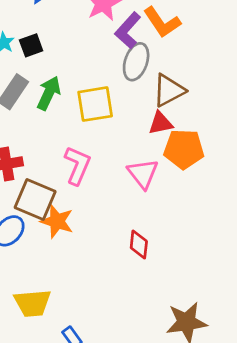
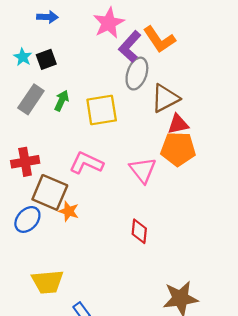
green arrow: (49, 93) -> (62, 101), size x0.7
red triangle: (161, 123) -> (178, 124), moved
pink L-shape: (77, 165) -> (86, 163), turned -88
orange star: (57, 221) -> (69, 211), size x0.7

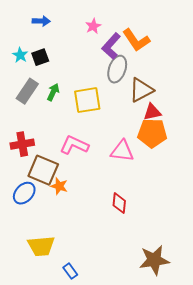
pink star: (109, 23) -> (93, 26), size x0.6
pink triangle: (143, 170) -> (122, 151), turned -45

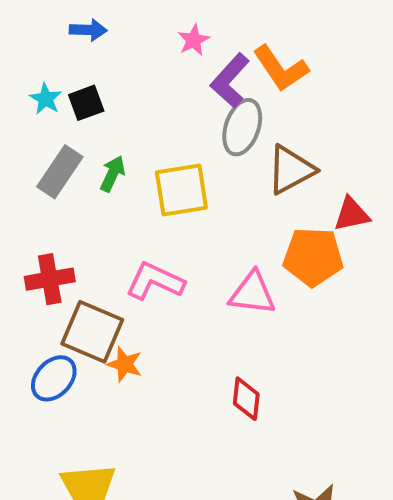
red triangle: (152, 112) -> (352, 214), moved

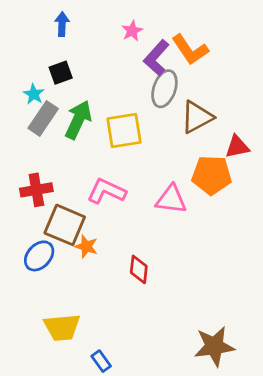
blue arrow: (88, 30) -> (62, 24), turned -90
cyan star: (46, 99) -> (34, 94), moved
green arrow: (113, 174) -> (78, 120), size x1.6
red diamond: (246, 399) -> (139, 269), moved

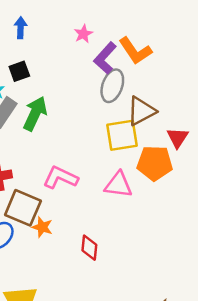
yellow square: (124, 131) -> (122, 135), moved
red triangle: (237, 147) -> (178, 138), turned -45

